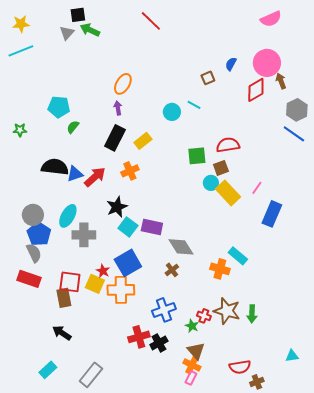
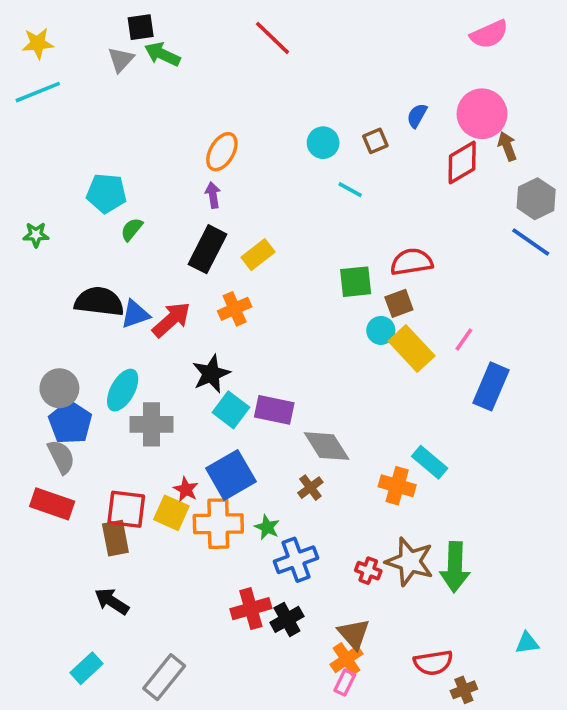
cyan circle: (172, 112) -> (323, 143), moved
green arrow: (252, 314) -> (455, 567), size x1.5
green star: (192, 326) -> (267, 527), moved
orange cross: (192, 365) -> (347, 659), turned 30

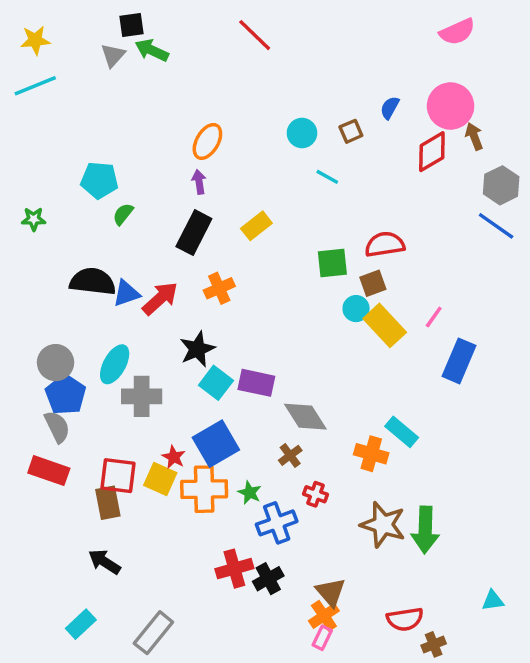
yellow rectangle: (258, 255) -> (256, 226), moved
red cross: (368, 571) -> (315, 494), moved

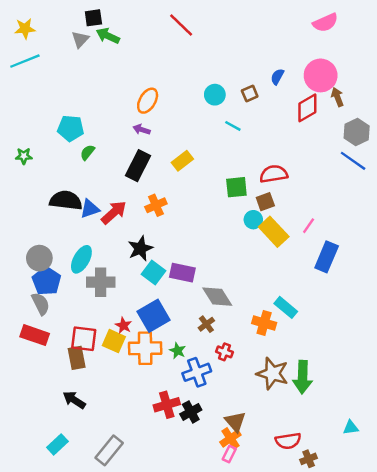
purple arrow: (199, 182) -> (142, 130), turned -63

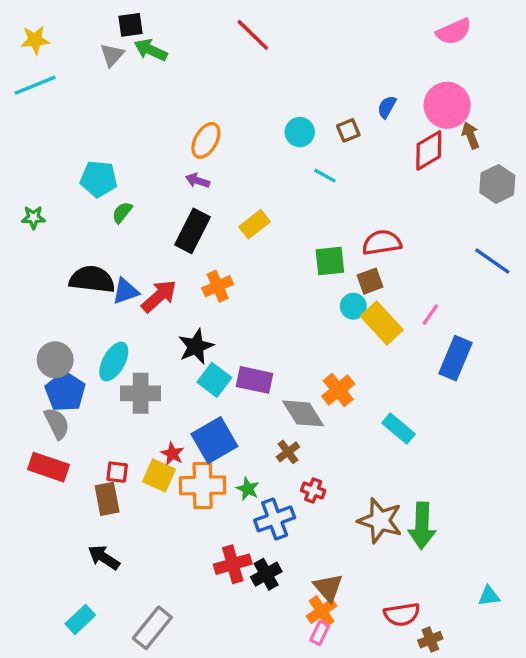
blue line: (353, 161) -> (492, 261), moved
orange cross: (264, 323) -> (338, 390), moved, turned 35
red square: (84, 339) -> (117, 472), size x0.6

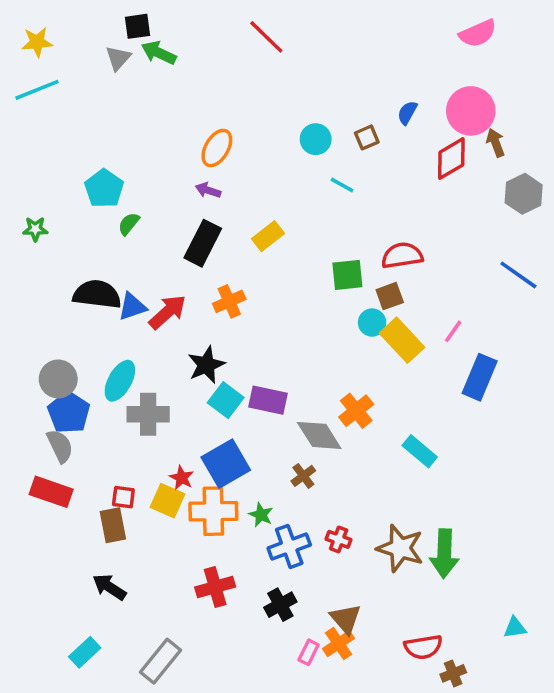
cyan pentagon: (99, 179) -> (104, 189), turned 30
red cross: (313, 490) -> (339, 539), moved
red cross: (233, 564) -> (215, 587), moved
pink rectangle: (320, 633) -> (309, 652), moved

